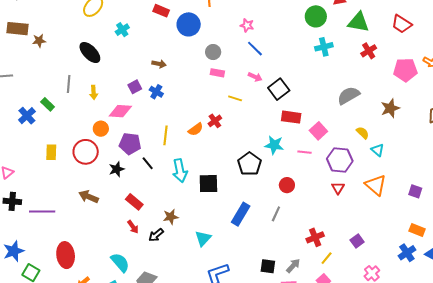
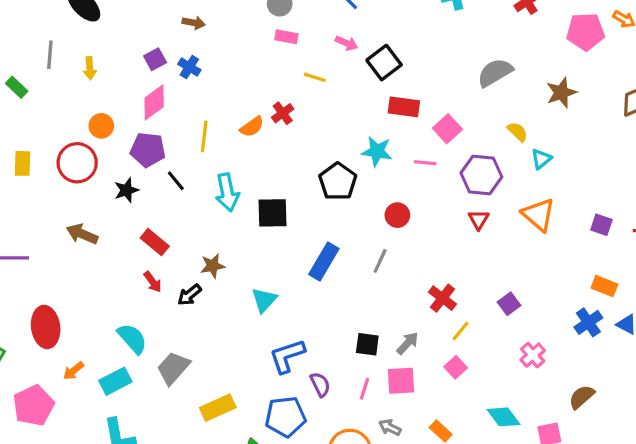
pink diamond: (120, 111) -> (154, 102), moved, turned -40
cyan triangle: (377, 150) -> (541, 159), turned 40
red cross: (315, 237) -> (442, 298), turned -30

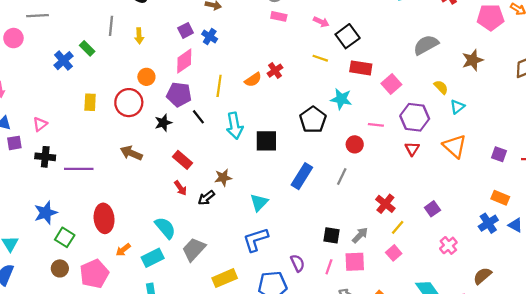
yellow line: (315, 77) -> (320, 58), moved
pink line: (425, 163) -> (376, 125), moved
blue L-shape: (287, 356) -> (256, 240), moved

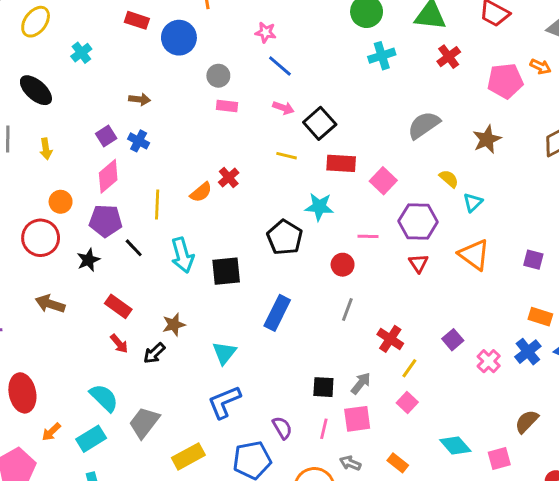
gray line: (342, 177) -> (347, 310), moved
pink cross: (448, 245) -> (489, 361), moved

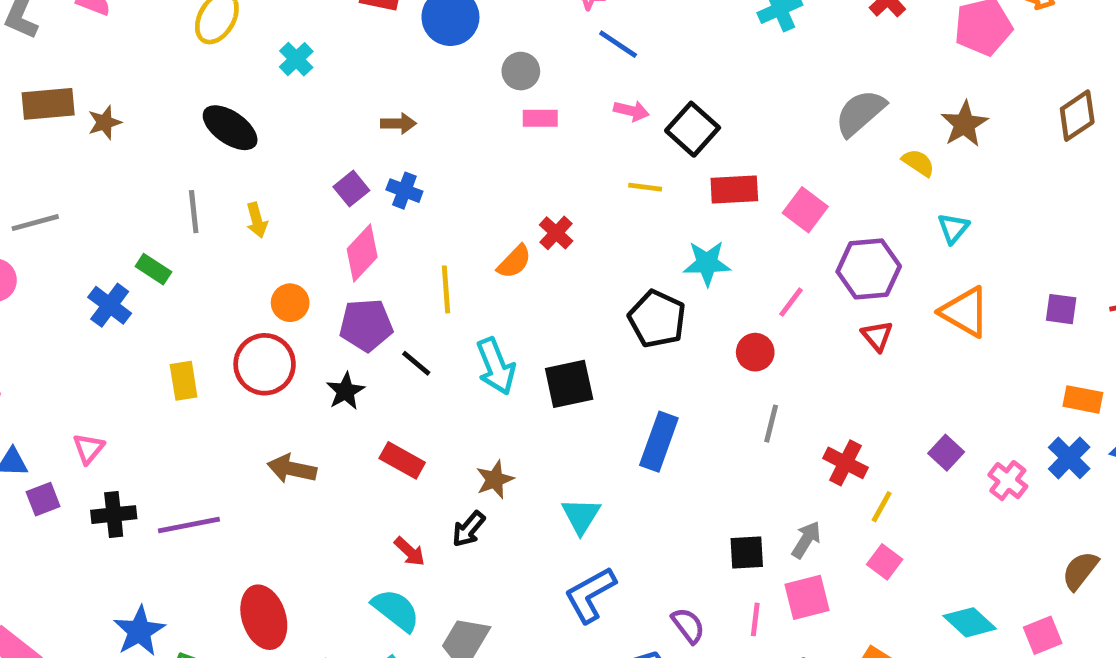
yellow semicircle: (449, 179) -> (918, 163), moved
pink line: (368, 236) -> (791, 302), turned -48
red arrow: (119, 344) -> (410, 552), moved

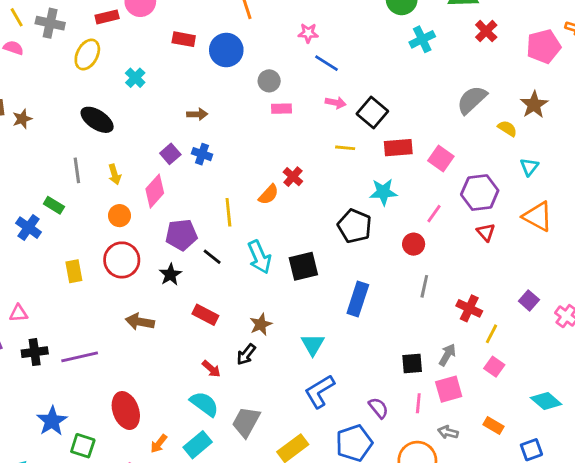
pink diamond: (362, 253) -> (155, 191), moved
orange circle: (290, 303) -> (119, 216), moved
pink triangle: (88, 448) -> (18, 313), turned 48

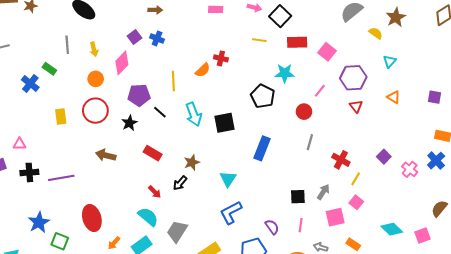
red cross: (293, 177) -> (221, 58), turned -32
orange triangle: (538, 216) -> (394, 97), size x0.6
pink square: (449, 389) -> (335, 217), moved

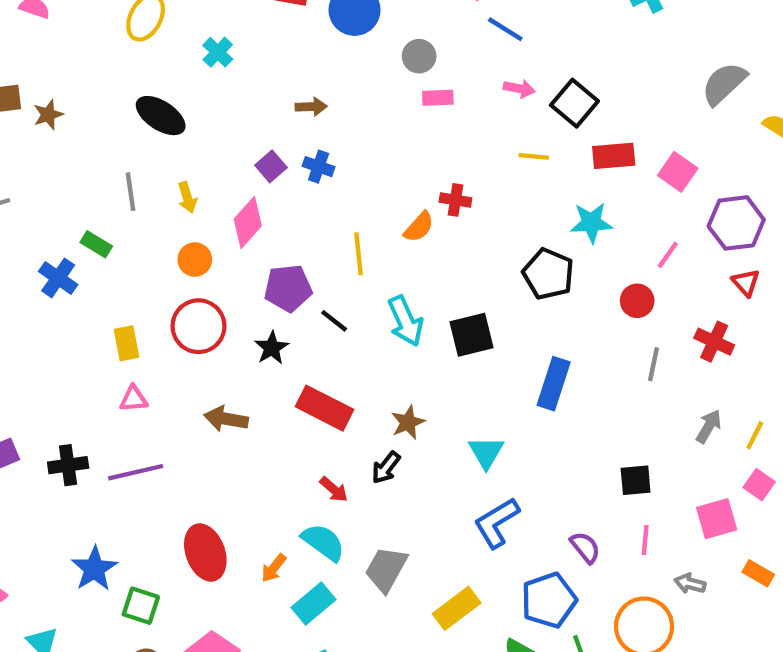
pink triangle: (20, 144) -> (134, 399), moved
red rectangle: (153, 153) -> (325, 408), size x1.4
red cross: (341, 160) -> (714, 342), moved
gray arrow: (323, 192) -> (709, 426), moved
orange arrow: (114, 243) -> (274, 568), moved

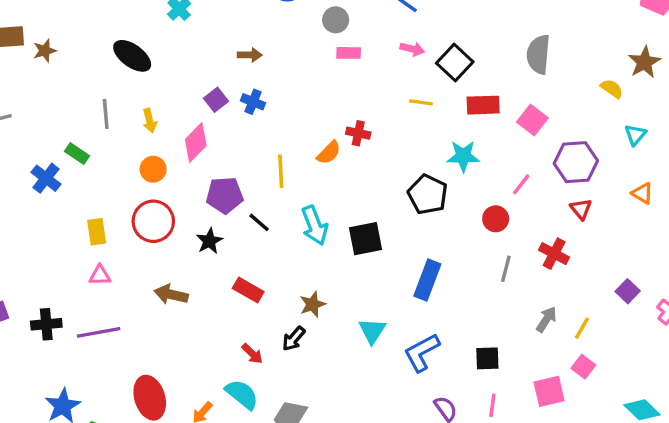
gray semicircle: (724, 84) -> (538, 54), moved, turned -45
red rectangle: (325, 408) -> (248, 290), size x0.7
blue L-shape: (497, 523) -> (422, 352), moved

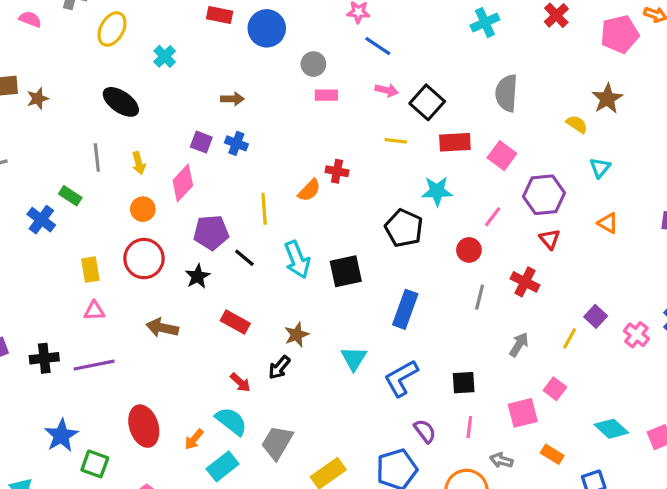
purple square: (216, 100) -> (201, 142), turned -30
yellow line: (582, 328) -> (570, 338), moved

